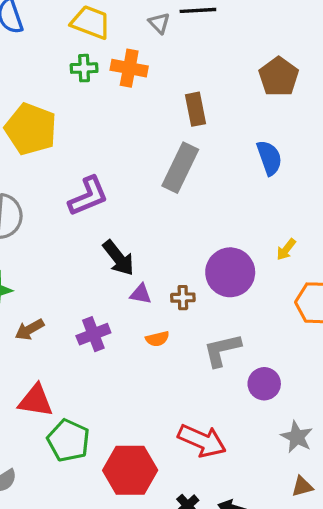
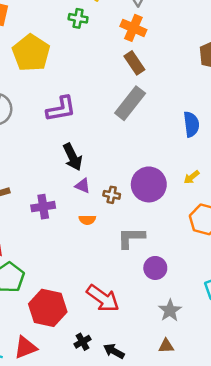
orange cross: (129, 68) -> (133, 28), moved
brown rectangle: (195, 109) -> (134, 63), moved, turned -35
blue semicircle: (269, 158) -> (191, 124), moved

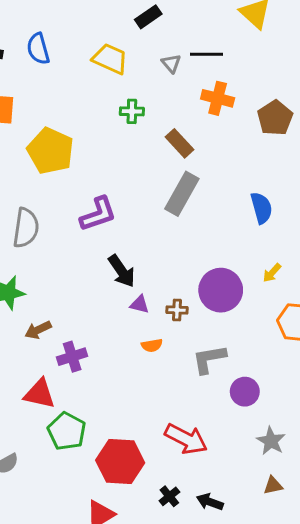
green cross: (78, 18) -> (132, 111), moved
orange cross: (133, 28) -> (218, 98), moved
purple cross: (43, 207) -> (72, 357), moved

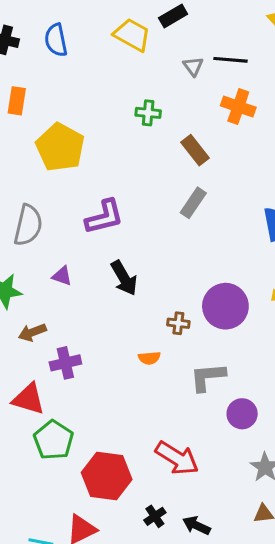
yellow trapezoid: (110, 59) -> (132, 35), moved
gray rectangle: (182, 194) -> (193, 203), size x0.7
purple triangle: (140, 304) -> (62, 276), moved

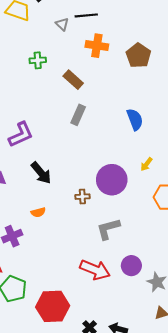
orange semicircle: (149, 358) -> (38, 212), moved
purple circle: (242, 414) -> (131, 266), moved
red arrow: (177, 458) -> (95, 270), moved

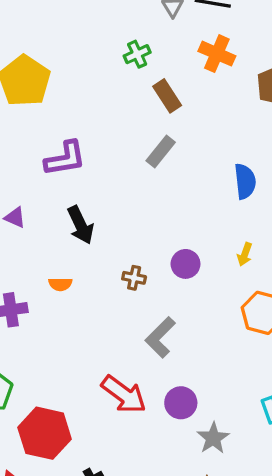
green cross: (38, 60) -> (137, 54), moved, turned -35
yellow arrow: (146, 164) -> (245, 254), turned -32
purple circle: (112, 180) -> (186, 264), size x0.6
gray L-shape: (108, 229) -> (160, 337), turned -45

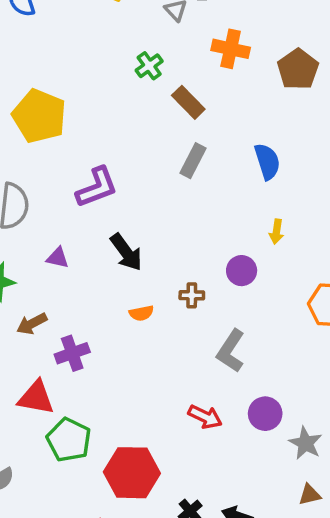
blue semicircle: (245, 181) -> (267, 162), moved
yellow arrow: (245, 254) -> (276, 232), moved
orange semicircle: (60, 284) -> (141, 313), moved
red arrow: (124, 394) -> (205, 417), size x0.7

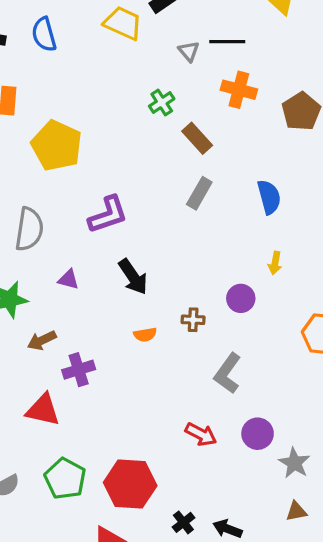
green pentagon: (69, 440) -> (65, 479), moved

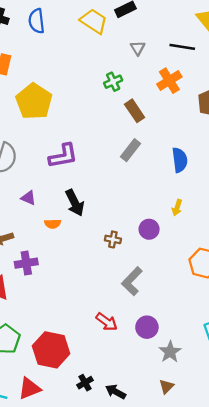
black line: (227, 42) -> (182, 47), moved
orange cross: (239, 90) -> (169, 81), turned 35
orange semicircle: (145, 335) -> (53, 224), moved
brown triangle: (296, 511) -> (166, 386), turned -42

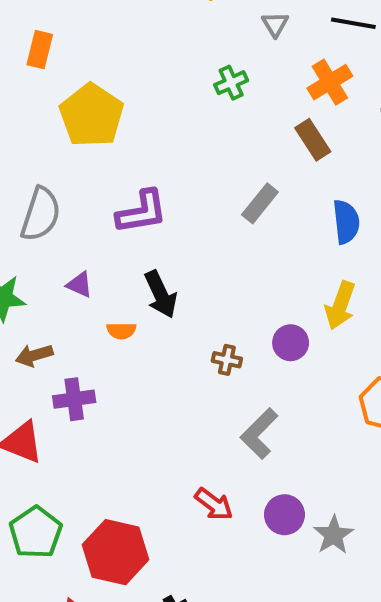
brown rectangle: (135, 111) -> (313, 140), moved
yellow arrow: (177, 208) -> (340, 305), size x1.6
gray star: (170, 352) -> (333, 535), moved

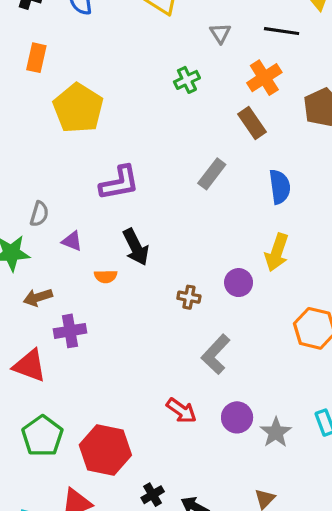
gray semicircle: (41, 214) -> (39, 214), moved, size x0.6

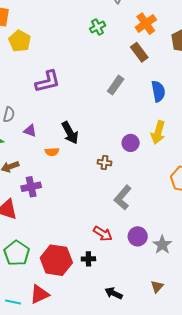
yellow pentagon: (78, 108) -> (20, 41), moved, size x0.7
purple L-shape: (119, 183) -> (48, 81), moved
purple circle: (239, 283) -> (131, 143), moved
black cross: (153, 495) -> (88, 259), moved, turned 32

